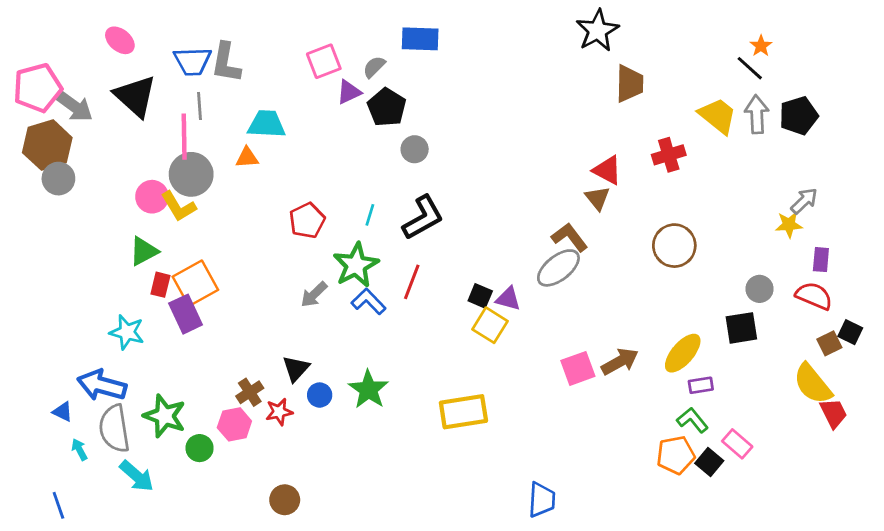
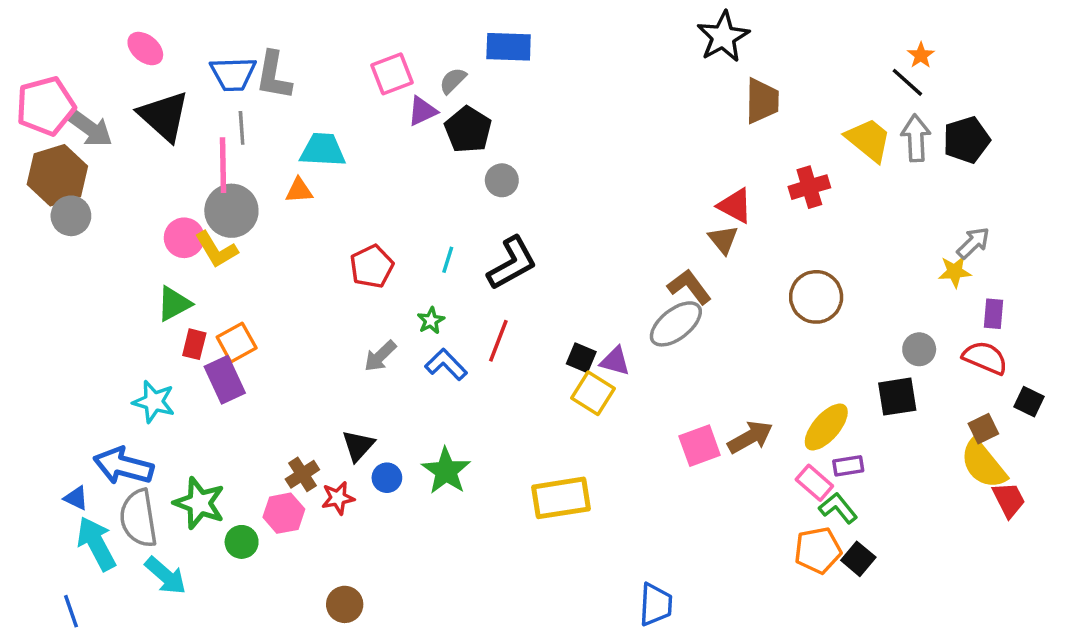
green star: (356, 265) -> (431, 321), size x0.5
orange square: (195, 283) -> (237, 343), size x0.7
brown square: (829, 343) -> (983, 429), moved
pink rectangle: (737, 444) -> (814, 483), moved
cyan arrow: (79, 449) -> (96, 544), size x2.0

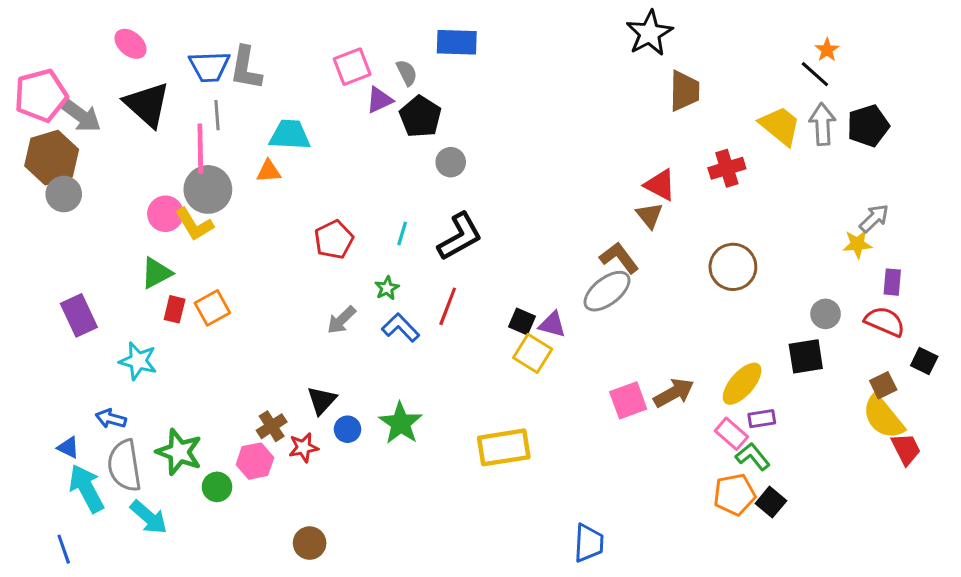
gray semicircle: (453, 81) -> (407, 73), turned 108
purple rectangle: (225, 380) -> (79, 315), moved
blue arrow: (123, 466) -> (111, 419), size x0.6

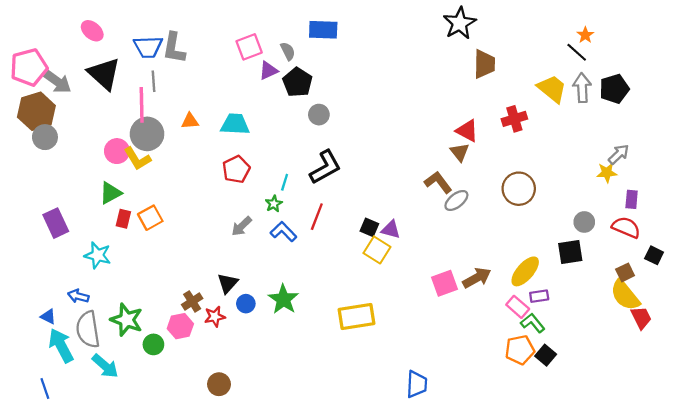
cyan trapezoid: (290, 135) -> (235, 124), moved
cyan line: (402, 233) -> (285, 182), moved
gray ellipse: (607, 291) -> (456, 200), moved, size x0.7

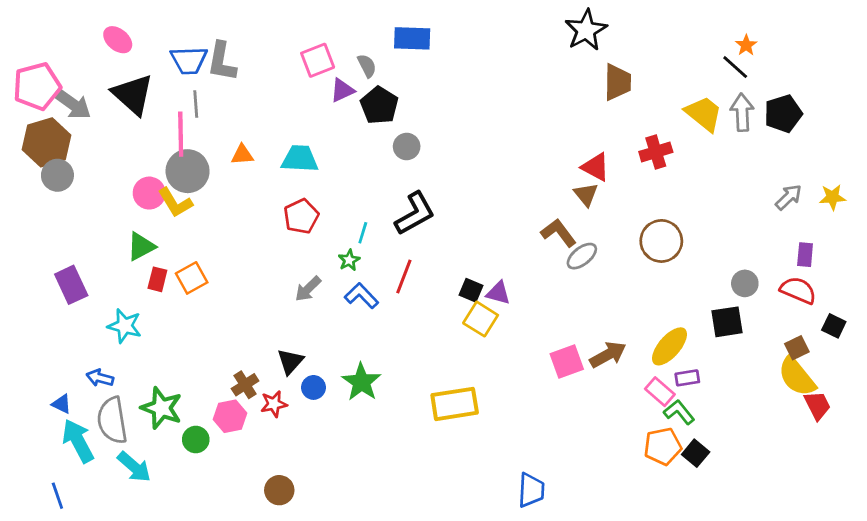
yellow star: (607, 173) -> (832, 197), moved

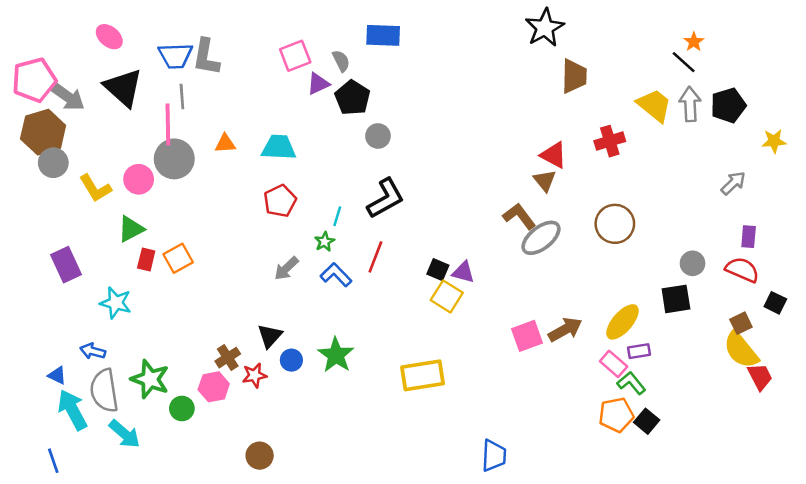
yellow star: (832, 197) -> (774, 141), moved
yellow L-shape: (175, 203) -> (95, 188), moved
gray ellipse: (582, 256) -> (541, 238), size x1.4

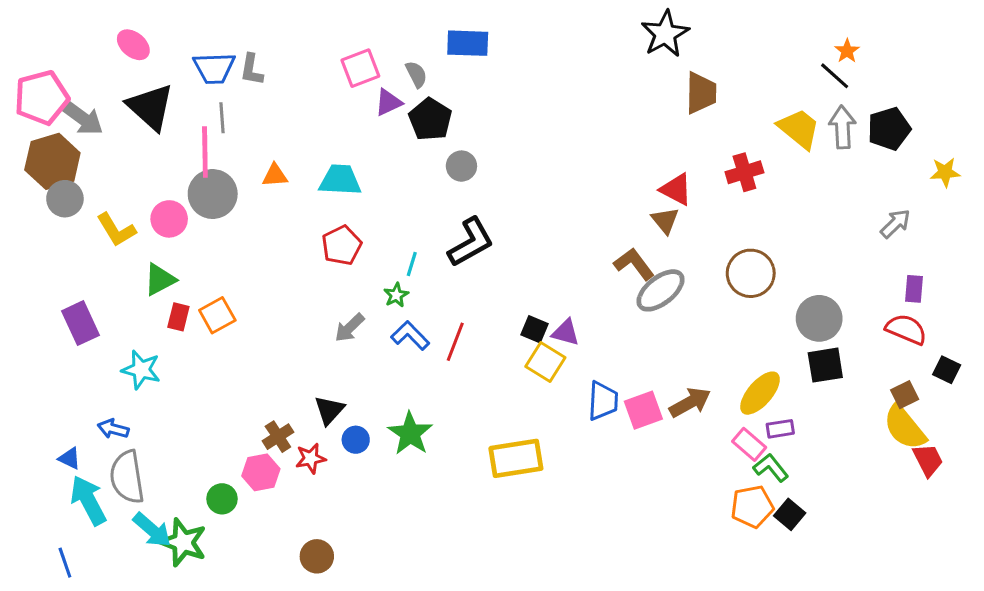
gray L-shape: (206, 57) -> (252, 70), size x0.7
red line: (375, 257) -> (455, 342), moved
gray circle: (693, 263) -> (819, 318), moved, size x1.5
green star: (150, 379) -> (183, 542), moved
blue trapezoid: (494, 456) -> (603, 401), moved

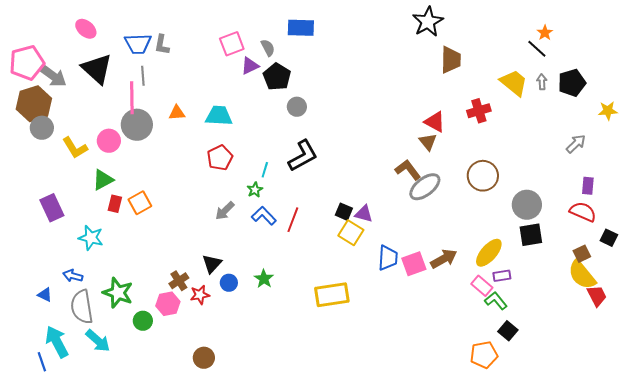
gray arrow: (842, 127) -> (542, 82), size x0.6
green star: (410, 433) -> (264, 279), size x0.7
cyan arrow: (88, 500) -> (57, 342), moved
orange pentagon: (752, 507) -> (484, 355), moved
green star: (183, 542) -> (118, 293), moved

